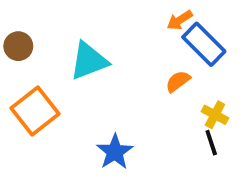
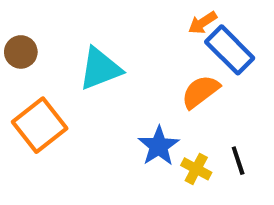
orange semicircle: (178, 81) -> (200, 92), size x1.4
yellow cross: (215, 115) -> (196, 169), moved
blue star: (115, 152) -> (159, 146), moved

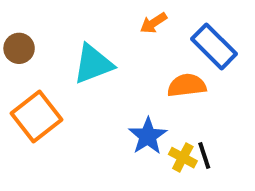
orange arrow: (203, 23) -> (154, 23), moved
orange semicircle: (200, 92) -> (187, 85), turned 30
black line: (238, 161) -> (204, 156), moved

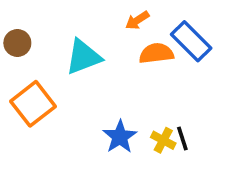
orange semicircle: (187, 85) -> (156, 53), moved
blue star: (148, 136) -> (120, 137), moved

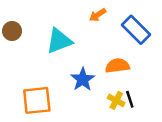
orange semicircle: (156, 53) -> (117, 66), moved
orange square: (33, 104) -> (37, 100), moved, turned 32
blue star: (120, 137) -> (83, 79), moved

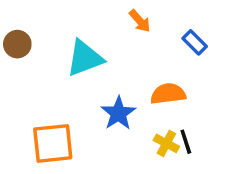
orange arrow: (98, 15) -> (140, 21), turned -98
blue rectangle: (136, 30) -> (195, 42), size x0.6

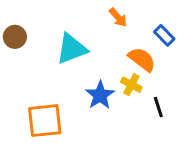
orange semicircle: (168, 94) -> (142, 59), moved, turned 44
black line: (186, 142) -> (158, 107), moved
yellow cross: (166, 143) -> (131, 85), moved

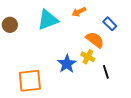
orange arrow: (118, 17) -> (79, 12), turned 104
cyan triangle: (72, 49) -> (48, 20), moved

